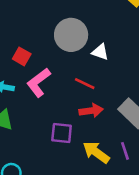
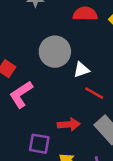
white triangle: (100, 52) -> (81, 70), turned -42
red line: (85, 84) -> (94, 93), moved

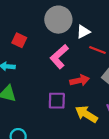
pink L-shape: (21, 94) -> (59, 57), moved

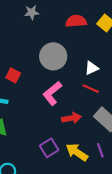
white triangle: (83, 32) -> (91, 68), moved
purple square: (57, 101) -> (49, 148), moved, turned -36

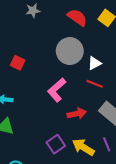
red semicircle: (76, 21) -> (77, 17), turned 42
gray circle: (53, 56) -> (70, 51), moved
red square: (13, 75) -> (18, 63), moved

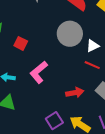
pink L-shape: (57, 90) -> (39, 72), moved

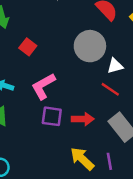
purple square: (54, 121) -> (52, 116), moved, turned 30

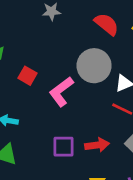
pink L-shape: (43, 86) -> (61, 92), moved

